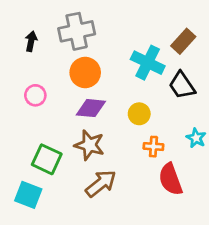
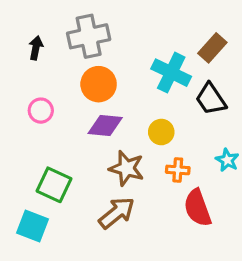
brown star: (89, 145) -> (127, 168), moved

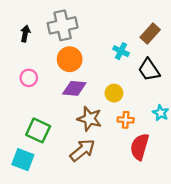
cyan cross: (171, 73) -> (121, 51), size x0.6
red semicircle: (198, 208) -> (140, 147), turned 36

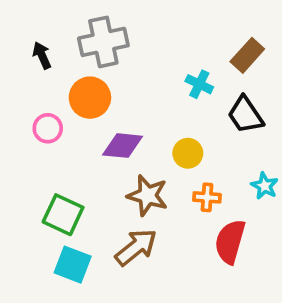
black arrow: (25, 34) -> (42, 55), turned -35
orange circle: (70, 59) -> (90, 98), moved
cyan square: (23, 160) -> (73, 265), moved

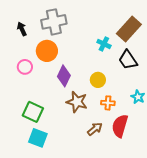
brown rectangle: (247, 55) -> (129, 29), size x1.4
purple diamond: (123, 146) -> (64, 76), turned -70
brown arrow: (136, 247) -> (95, 129), moved, size x0.7

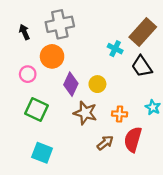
yellow circle: (98, 80) -> (97, 84), moved
green square: (33, 112) -> (37, 110), moved

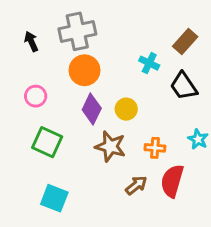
brown rectangle: (143, 32) -> (185, 41), size x0.7
orange circle: (52, 56) -> (84, 70), moved

